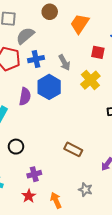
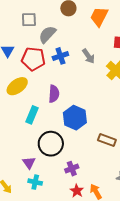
blue hexagon: (49, 87) -> (75, 118), moved
black circle: (16, 147) -> (51, 144), size x1.6
red star: (29, 196) -> (77, 191), moved

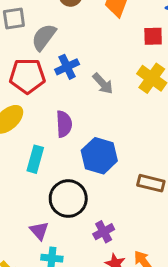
gray arrow: (88, 56) -> (103, 84), moved

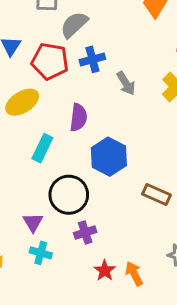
purple cross: (104, 232) -> (85, 232), moved

